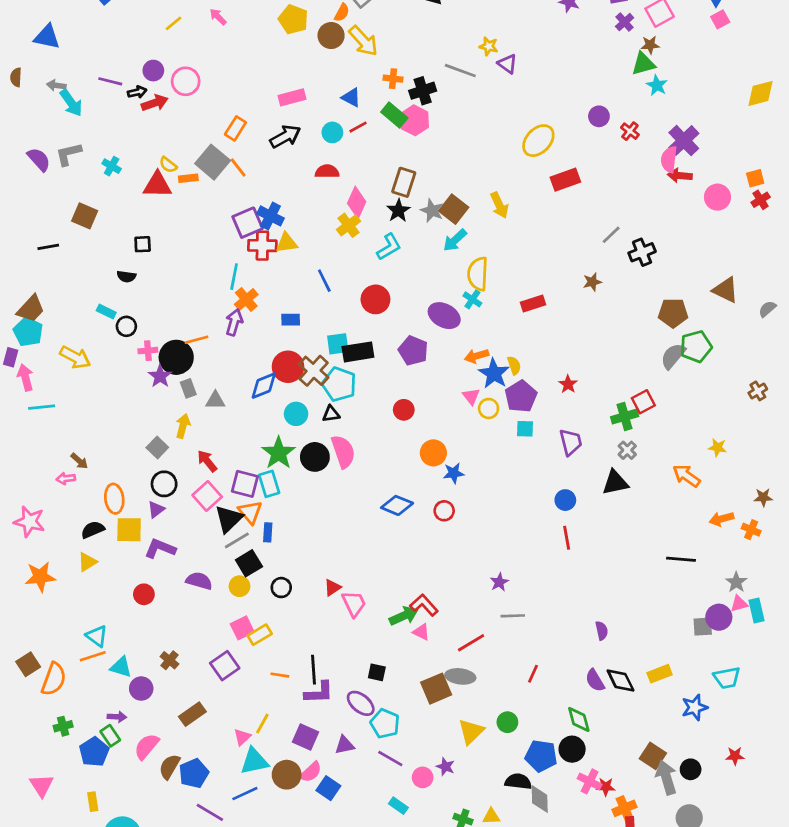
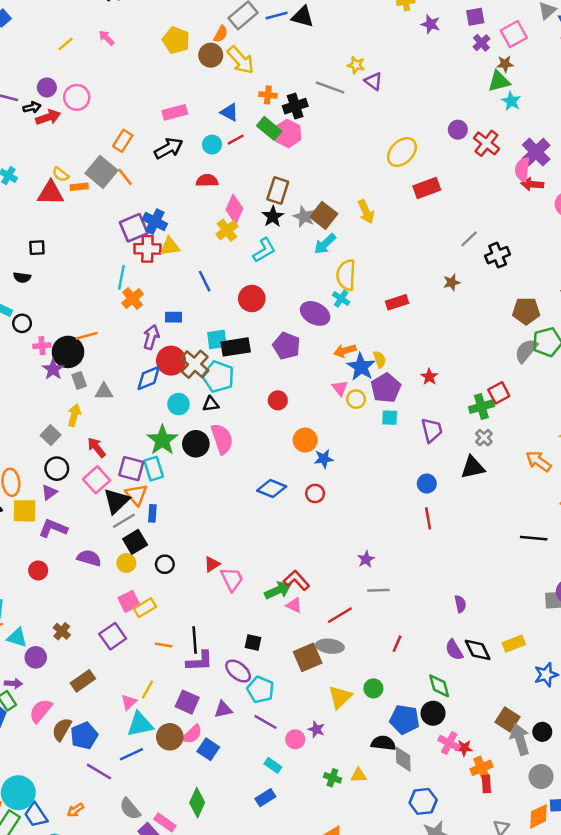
red cross: (630, 131) -> (486, 143), size x1.5
purple arrow: (234, 322) -> (151, 337), moved

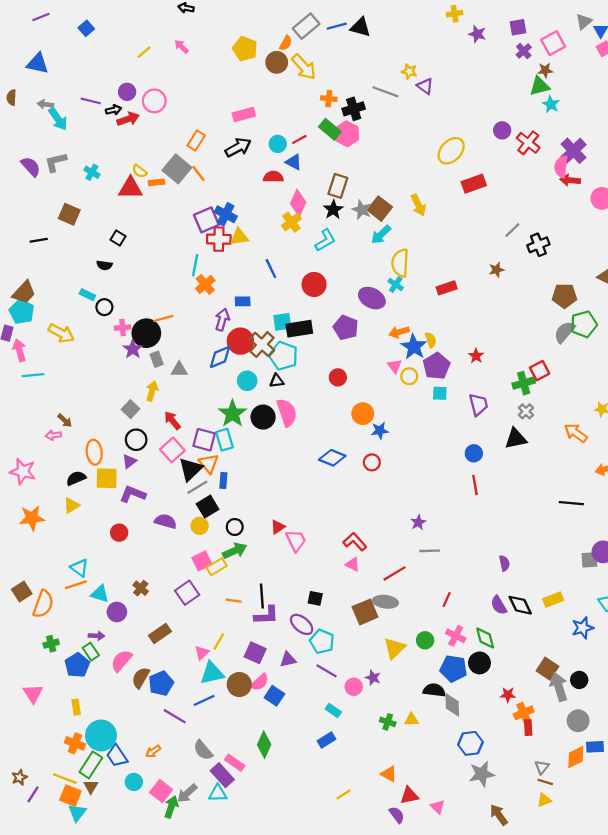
blue triangle: (229, 112) -> (294, 162), moved
black square: (37, 248) -> (118, 238), turned 35
green arrow: (278, 590) -> (235, 551), moved
pink cross: (449, 743) -> (456, 636), moved

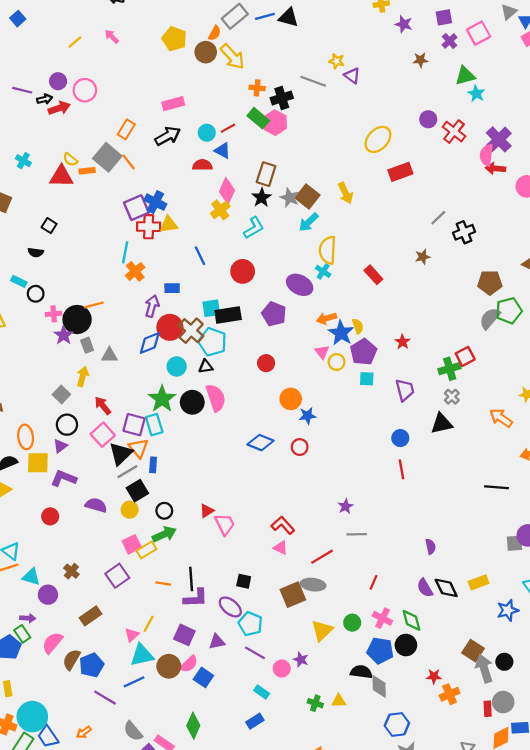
brown star: (545, 70) -> (420, 60), moved
red rectangle: (447, 288) -> (373, 275), turned 66
red rectangle: (528, 728) -> (488, 709), moved

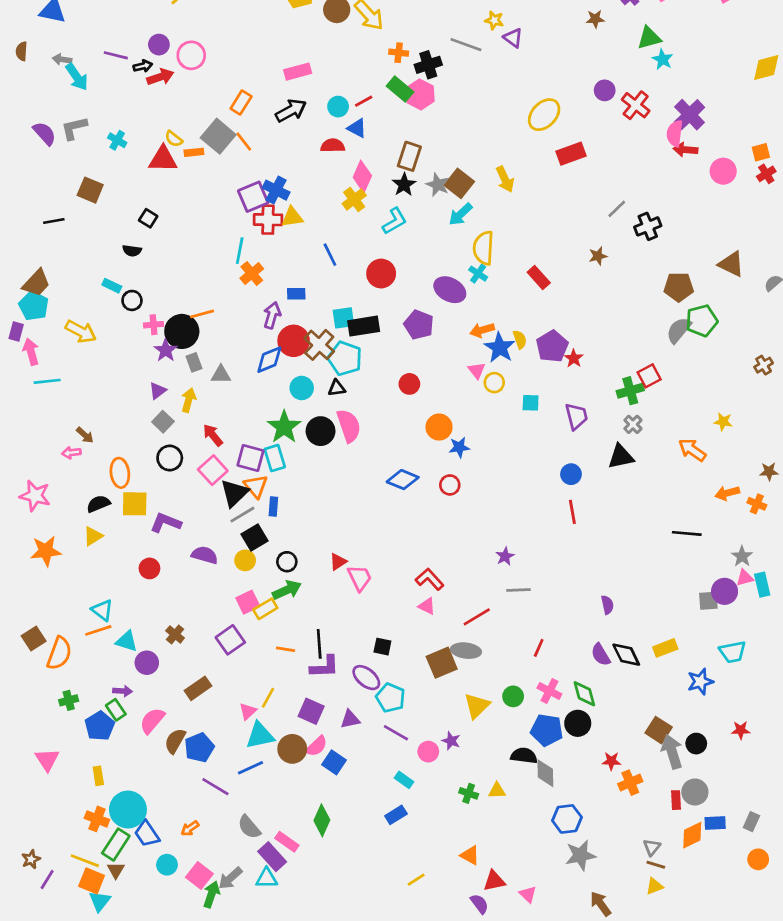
purple pentagon: (363, 352) -> (552, 346), moved
purple triangle: (60, 446) -> (158, 391), moved

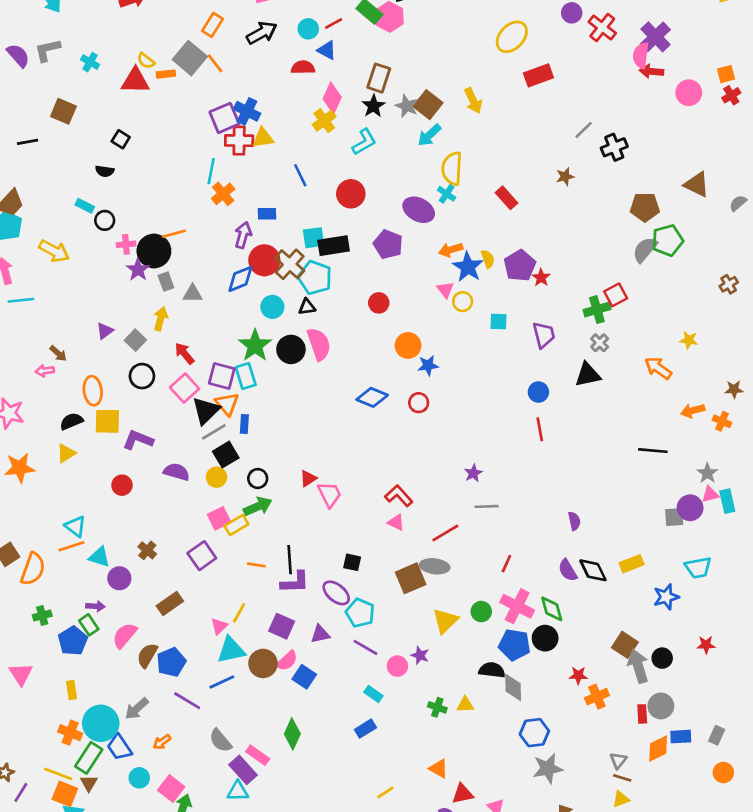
purple triangle: (158, 391) -> (105, 331), moved
pink cross: (549, 691) -> (517, 606), size x1.4
gray arrow: (230, 878) -> (137, 709), moved

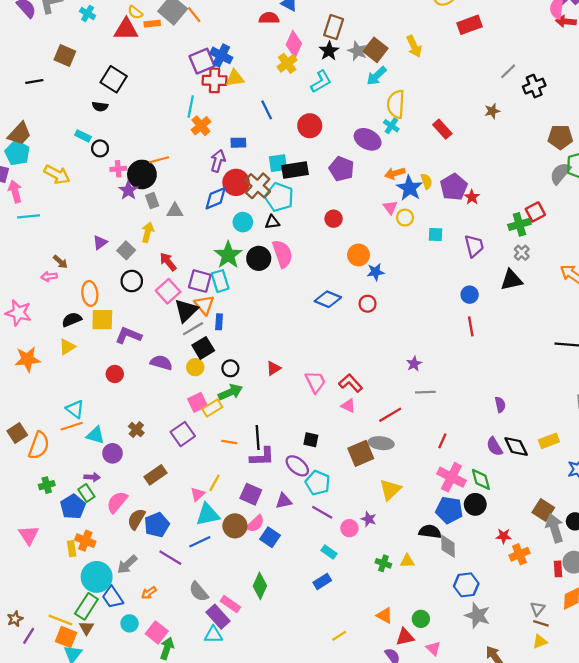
black square: (121, 139) -> (114, 79), size x1.6
pink trapezoid: (330, 494) -> (315, 382), moved
green circle: (481, 612) -> (421, 619), moved
orange cross: (70, 733) -> (85, 541), moved
gray star: (548, 769) -> (478, 615), turned 30

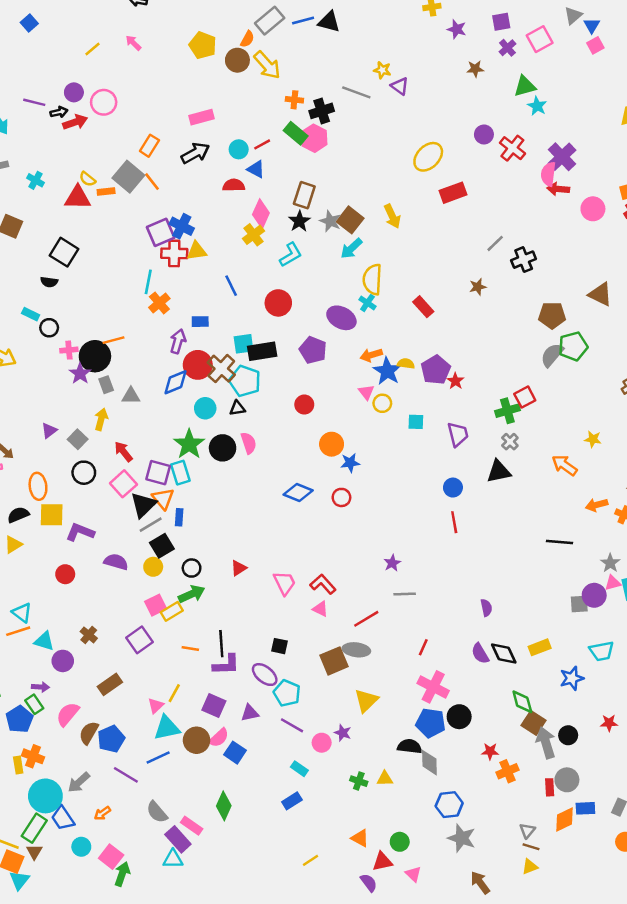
yellow semicircle: (426, 181) -> (406, 364), turned -63
pink semicircle: (283, 254) -> (249, 443), size x0.7
green diamond: (481, 479) -> (522, 702), moved

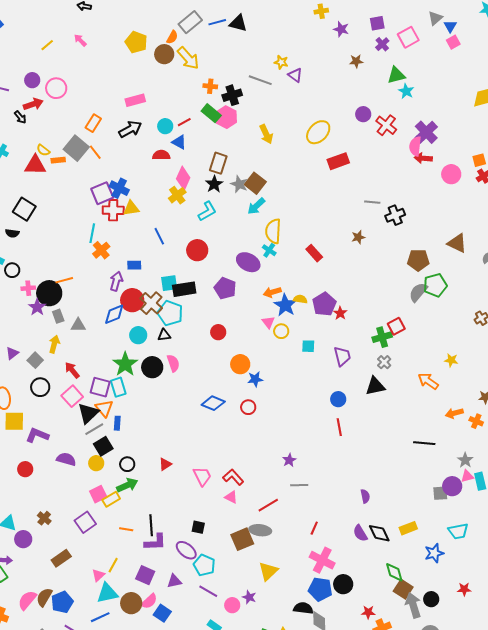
black arrow: (59, 112) -> (20, 117), moved, turned 64
yellow arrow: (392, 216) -> (266, 134), moved
gray line: (495, 243) -> (372, 202), turned 49
pink semicircle: (68, 714) -> (27, 600), moved

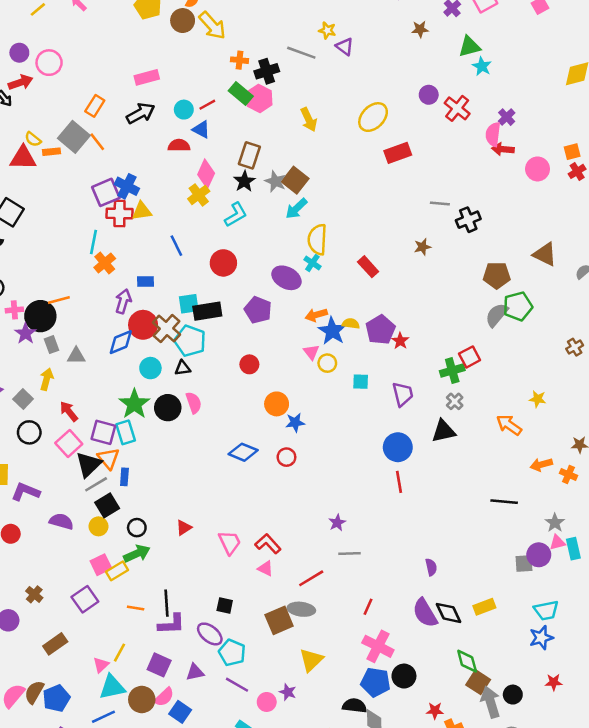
purple cross: (426, 132) -> (507, 117), size x0.6
blue circle: (338, 399) -> (398, 447), size x1.5
purple semicircle: (360, 533) -> (425, 613), size x1.4
blue star: (434, 553) -> (541, 638), moved

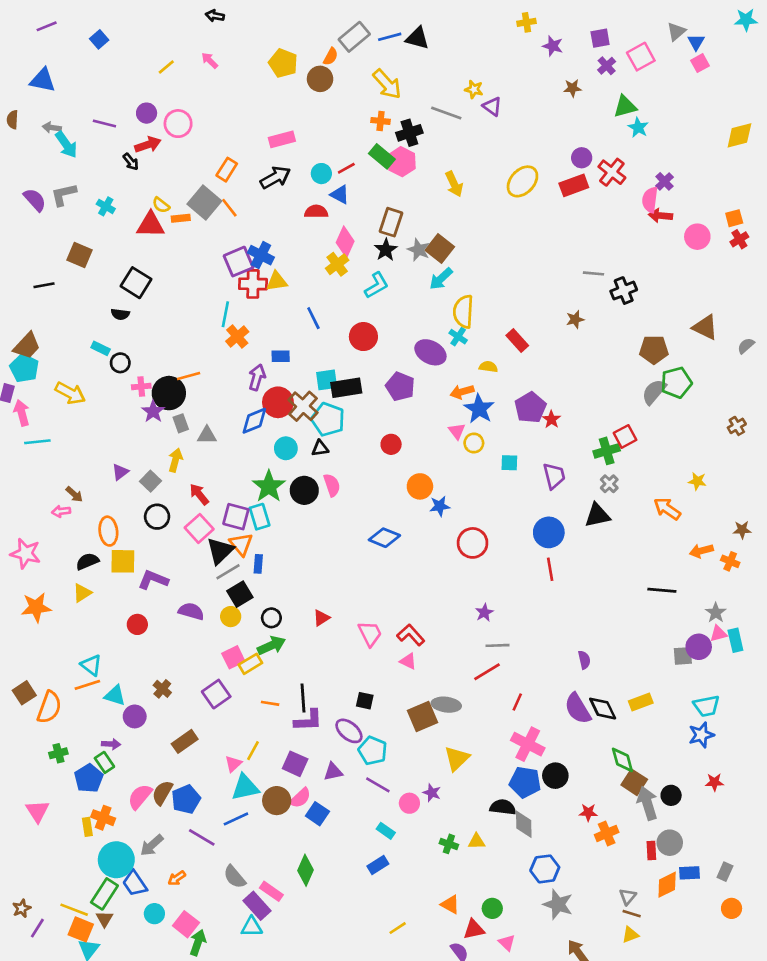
yellow arrow: (212, 26) -> (387, 84), moved
red rectangle: (398, 153) -> (574, 185), moved
yellow semicircle: (351, 324) -> (488, 367), moved
red circle: (286, 457) -> (473, 543), moved, size x1.5
red line: (311, 578) -> (487, 672), moved

